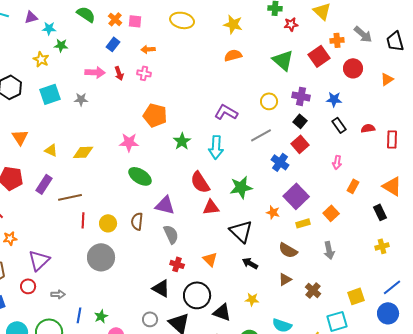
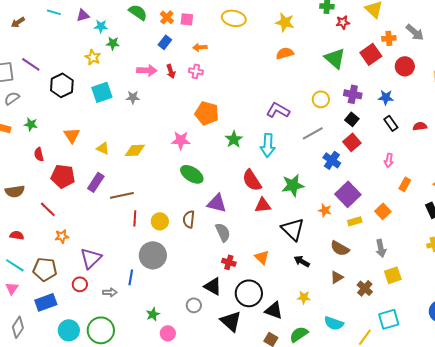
yellow square: (356, 296) -> (393, 275), moved
blue line: (79, 315) -> (131, 277), moved
gray circle: (150, 319) -> (194, 305), moved

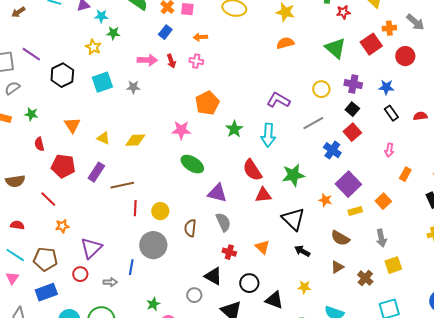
orange pentagon: (207, 113) -> (207, 103), turned 30
brown semicircle: (189, 219) -> (190, 228), moved
black circle: (249, 293) -> (249, 283), size x0.7

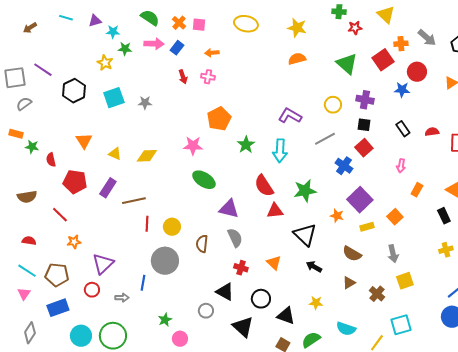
pink arrow: (147, 60) -> (154, 44), moved
blue star: (386, 87) -> (402, 90), moved
black square: (352, 109) -> (364, 125), turned -32
green star: (31, 114) -> (32, 147), moved

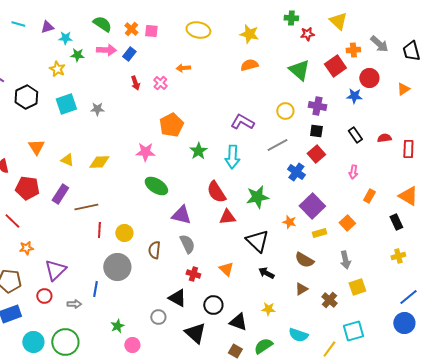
orange arrow: (212, 53) -> (183, 68), moved
pink cross: (208, 77) -> (160, 83), turned 32

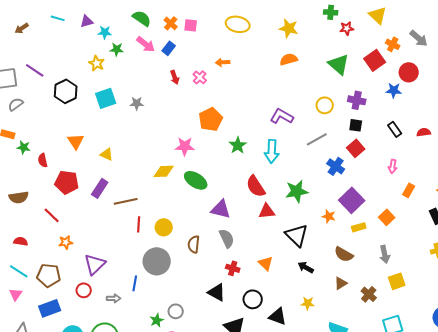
pink arrow: (106, 50) -> (146, 44), turned 36
orange cross: (353, 50) -> (393, 44), turned 32
yellow diamond: (99, 162) -> (164, 171), moved
gray circle: (158, 317) -> (176, 311), moved

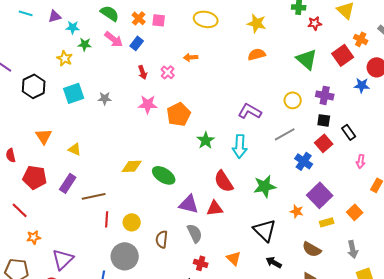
black rectangle: (395, 129) -> (349, 132), moved
pink star: (185, 146) -> (148, 104), moved
red triangle: (267, 211) -> (215, 208), moved

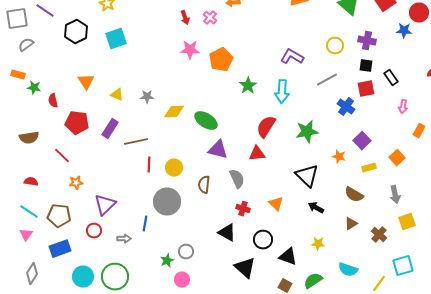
gray star: (105, 98) -> (147, 97), moved
red square: (324, 143) -> (366, 89), turned 30
red semicircle: (224, 181) -> (266, 127), turned 65
purple square: (320, 195) -> (362, 141), size x0.7
purple triangle: (189, 204) -> (218, 150), moved

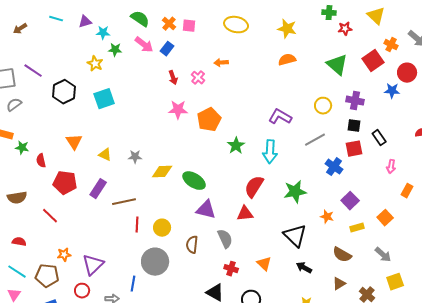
orange star: (76, 183) -> (64, 255), moved
gray arrow: (395, 195) -> (383, 255), turned -36

